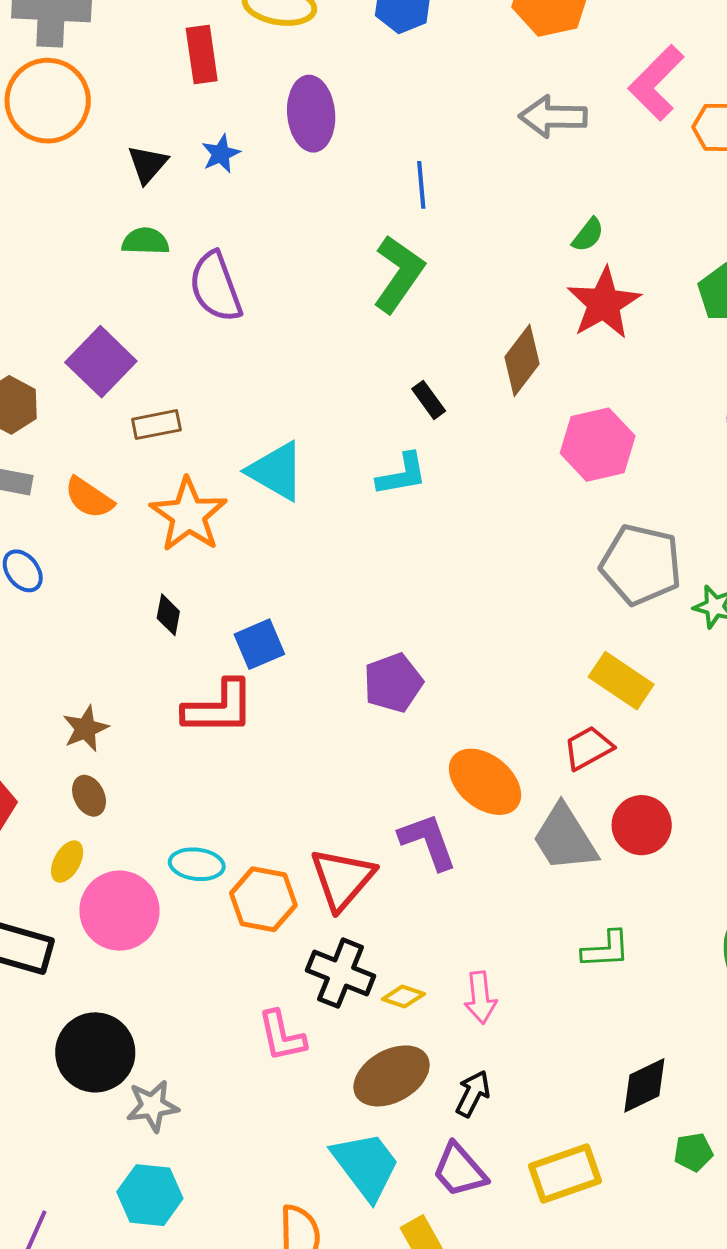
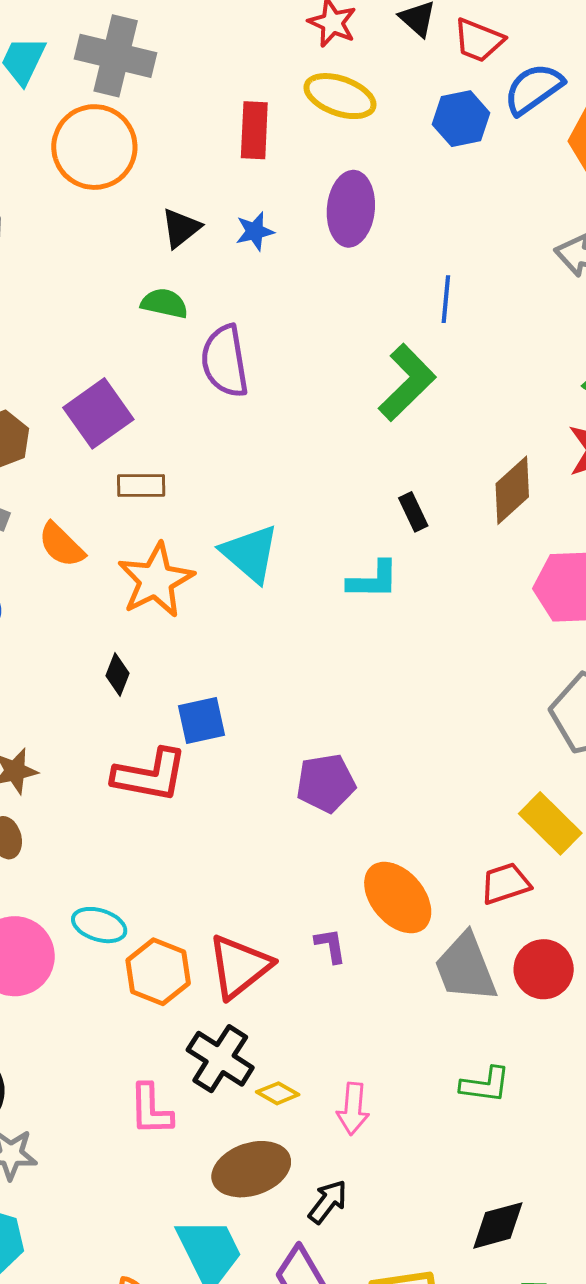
purple L-shape: (428, 841) -> (330, 946), size x0.6

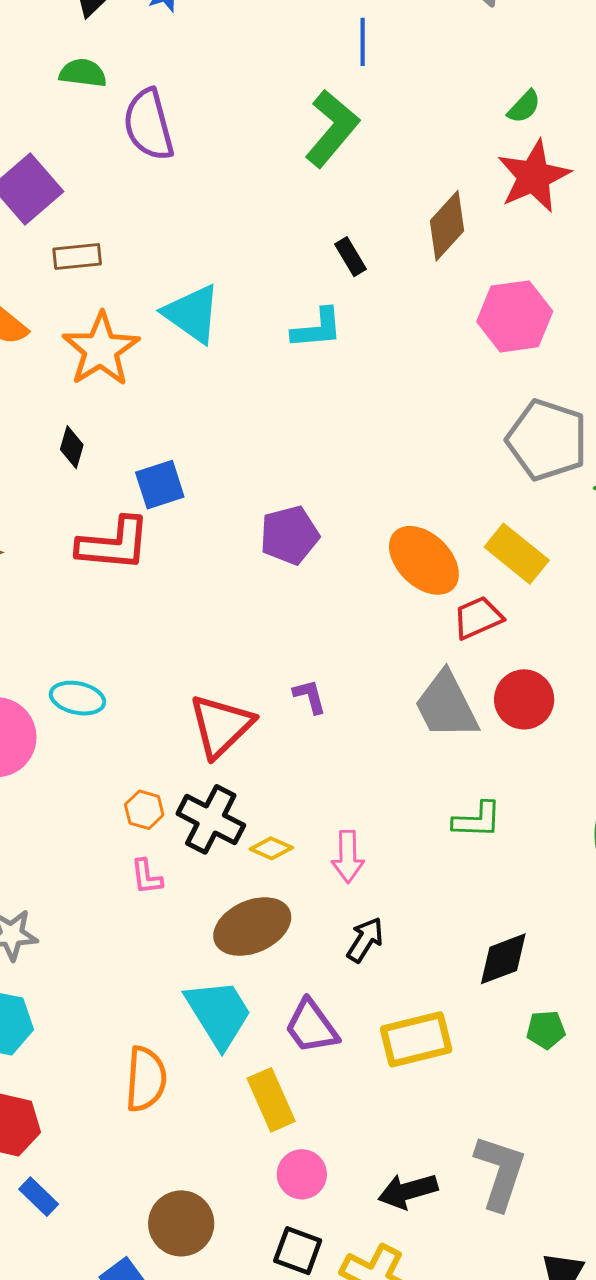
orange ellipse: (398, 898) -> (424, 560), moved
orange hexagon: (158, 972) -> (144, 810), moved, size x0.6
pink L-shape: (151, 1110) -> (147, 877), size x0.7
black arrow: (328, 1202) -> (365, 940), moved

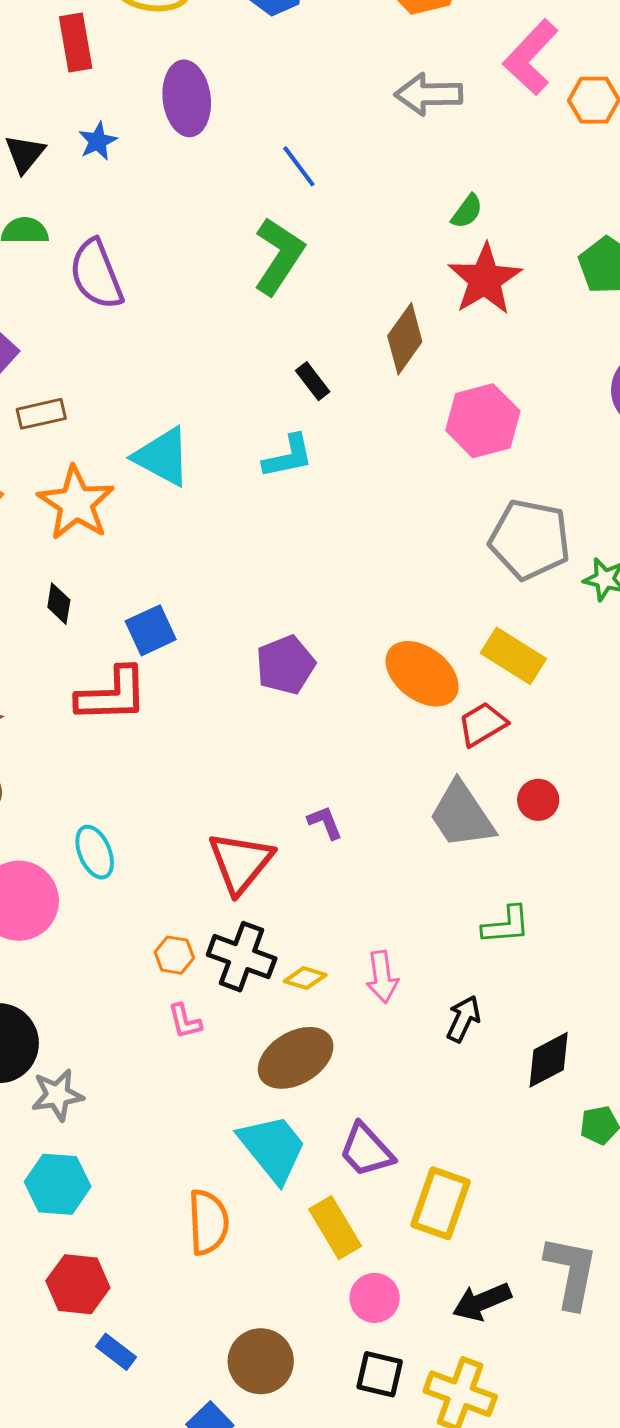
blue line: (363, 42) -> (299, 166), turned -30
cyan ellipse: (77, 698) -> (95, 852), turned 62
red circle: (524, 699) -> (538, 800), size x0.7
black arrow: (365, 940) -> (463, 1019), moved
yellow rectangle: (416, 1039) -> (440, 1203), moved, turned -50

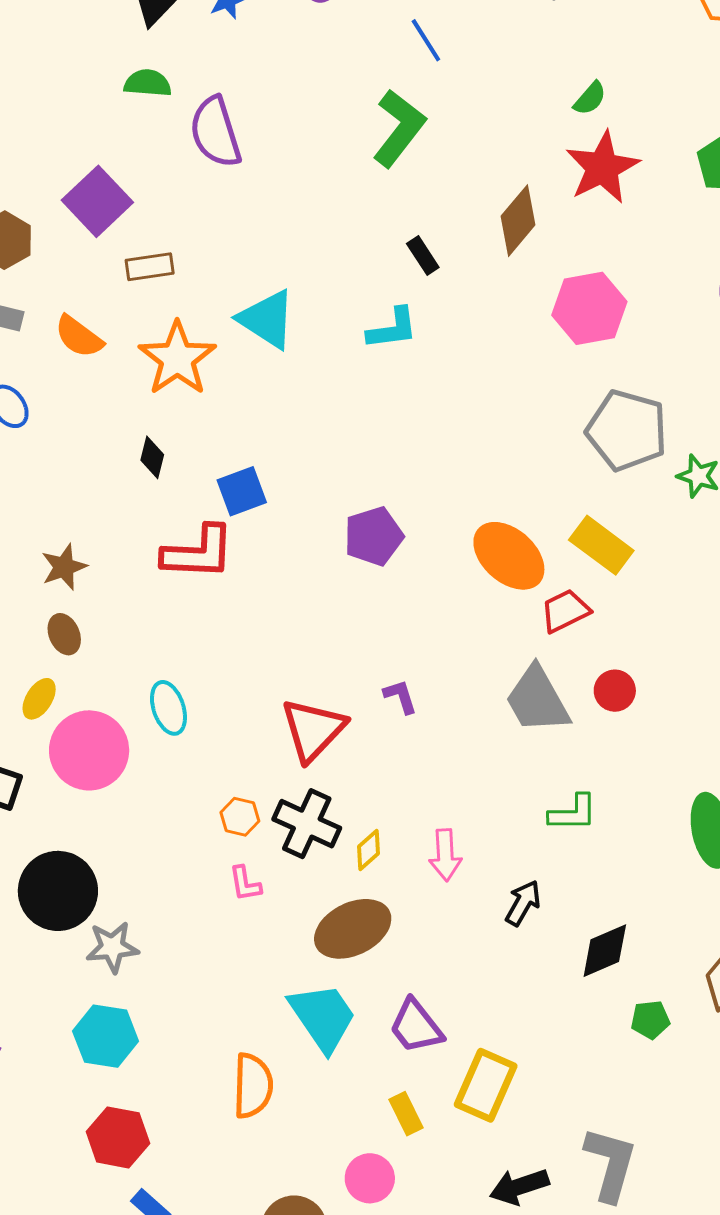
yellow diamond: (305, 978) -> (368, 850), turned -63
yellow rectangle: (335, 1228) -> (406, 1114), moved, size x0.7
pink circle: (375, 1298) -> (370, 1178), moved

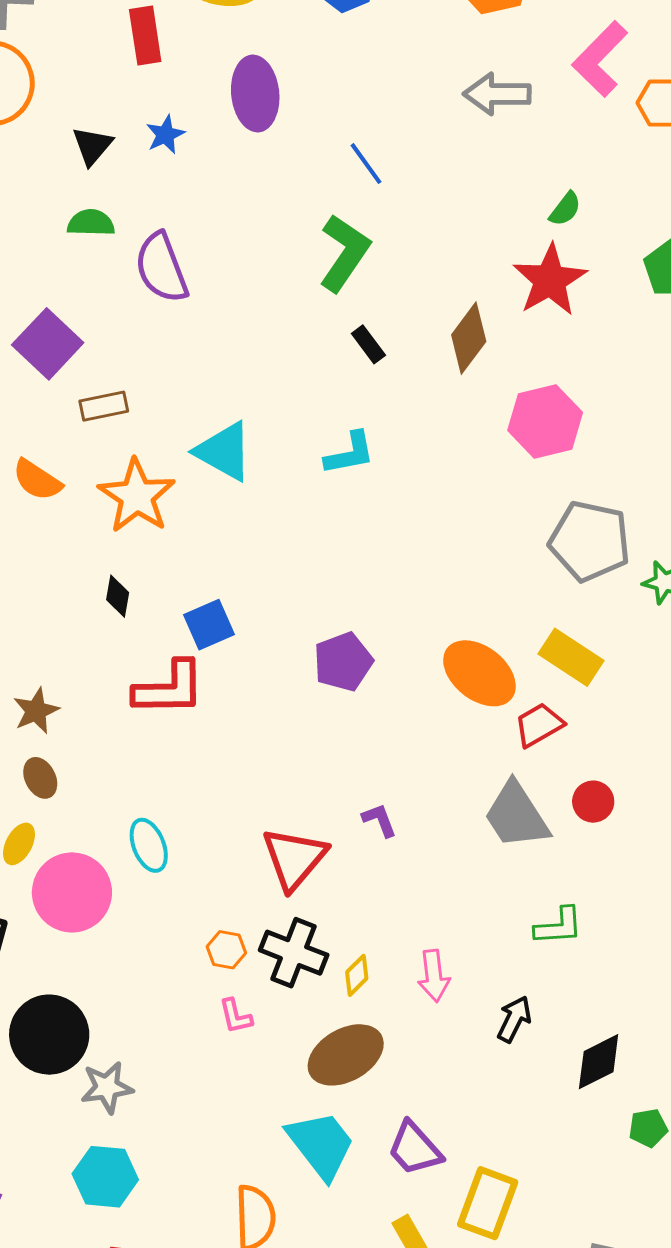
green semicircle: (590, 98) -> (565, 209), moved
black rectangle: (423, 255) -> (368, 344), moved

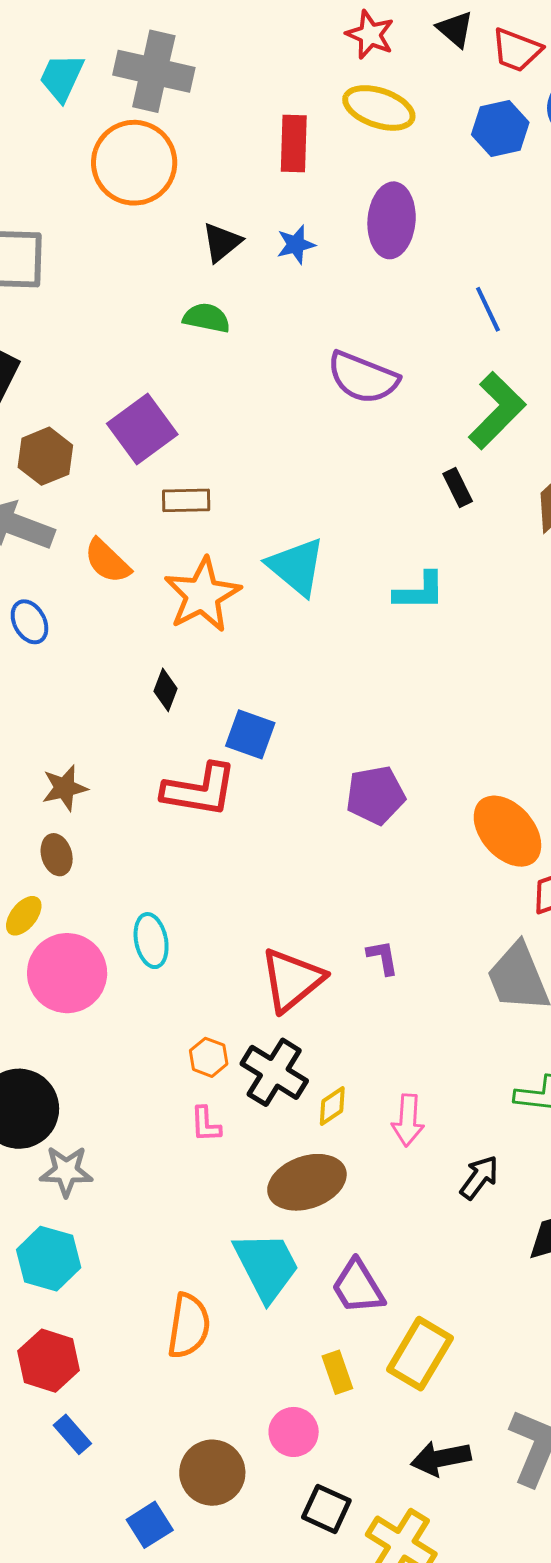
green L-shape: (344, 253) -> (497, 411), moved
purple semicircle: (161, 268) -> (363, 378), moved, turned -58
blue square: (209, 625) -> (250, 734), turned 33

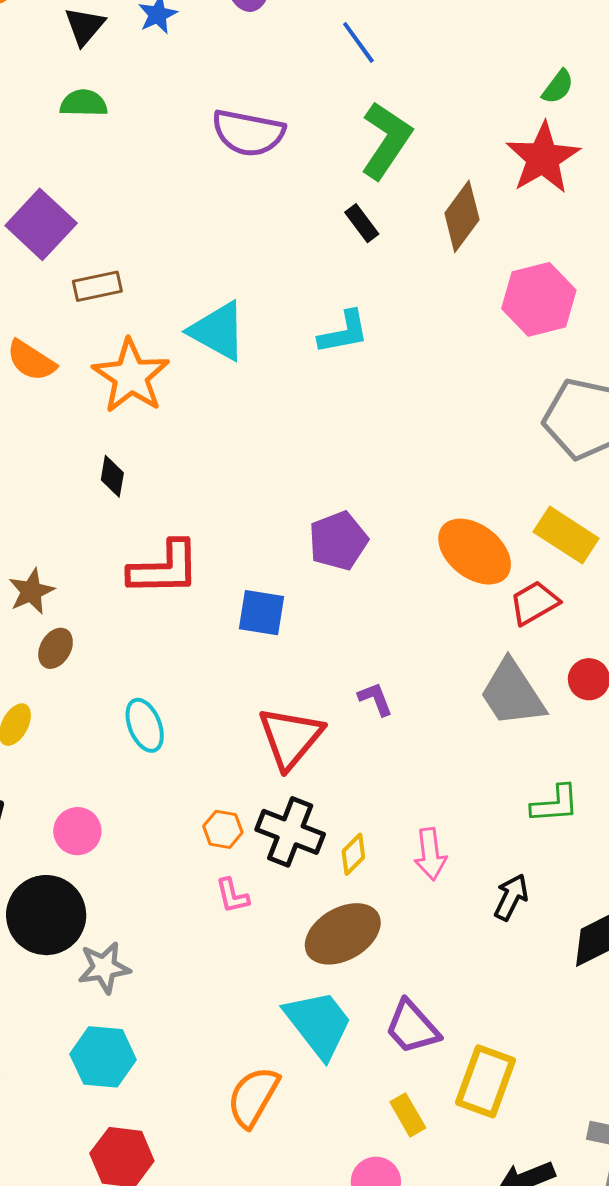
blue square: (250, 734) -> (261, 613), moved
brown ellipse: (57, 855) -> (56, 648), moved, turned 57
pink circle: (67, 973) -> (77, 831), moved, size x0.6
orange semicircle: (189, 1326) -> (253, 1097), turned -148

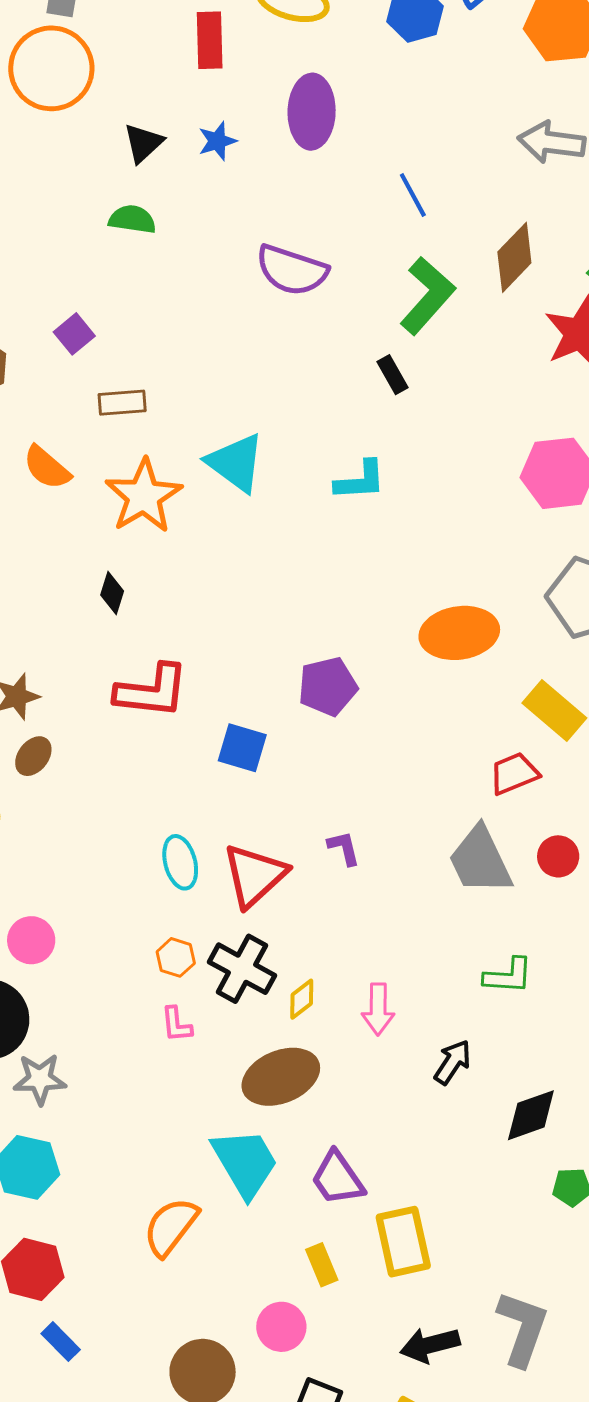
brown diamond: (462, 216) -> (514, 257), moved
purple square: (41, 224) -> (74, 334), size x0.6
orange ellipse: (475, 552) -> (459, 633), moved, turned -54
cyan ellipse: (145, 725) -> (180, 862), moved
yellow rectangle: (486, 1081) -> (403, 1242), turned -40

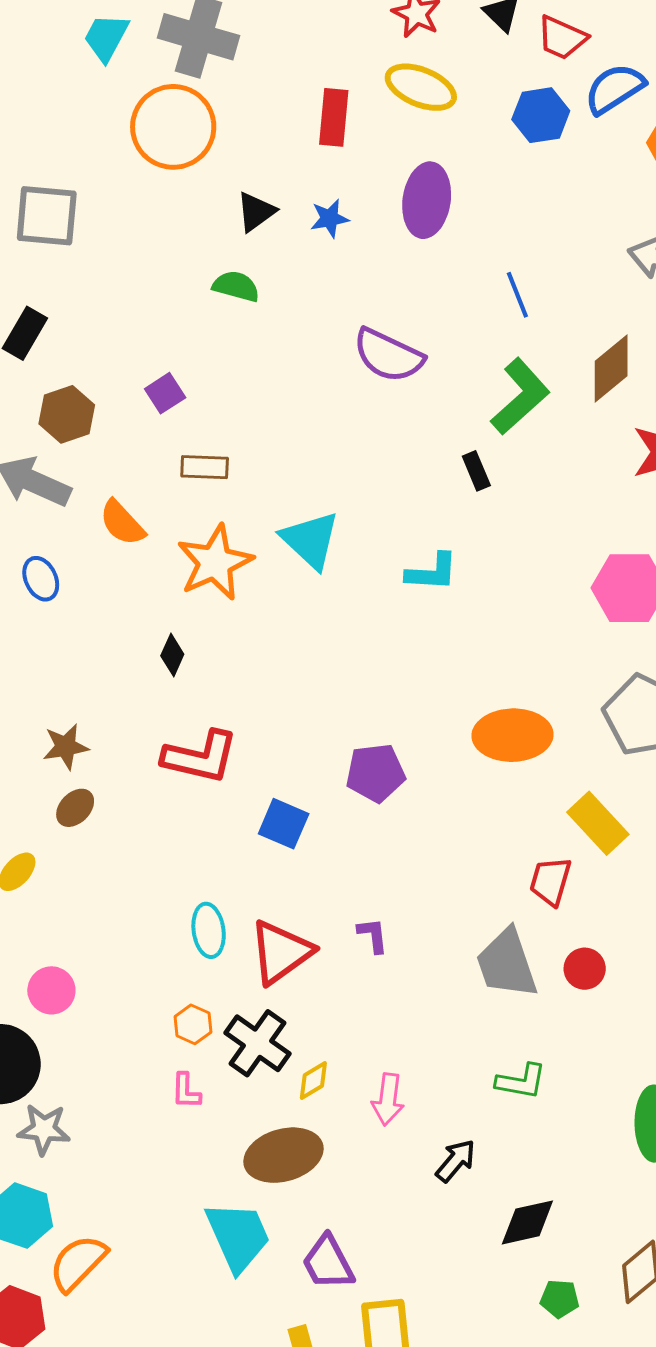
red trapezoid: (514, 774) -> (550, 881), turned -58
orange semicircle: (171, 1227) -> (78, 1263), moved

